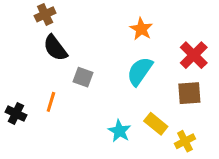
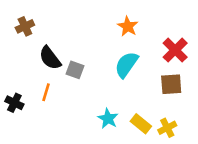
brown cross: (45, 14) -> (25, 26), moved
black semicircle: (55, 48) -> (50, 58), moved
yellow rectangle: (156, 124) -> (141, 124), moved

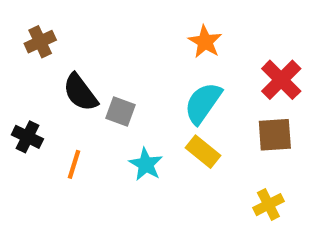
orange line: (46, 92) -> (74, 164), moved
black cross: (14, 103) -> (27, 137), moved
cyan star: (108, 119) -> (146, 164), moved
yellow rectangle: (141, 124) -> (203, 152), moved

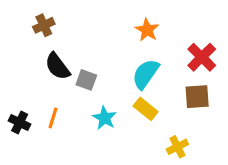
brown cross: (40, 42) -> (44, 25), moved
black cross: (27, 137) -> (20, 122), moved
yellow cross: (268, 205) -> (177, 147), moved

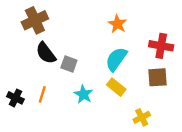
brown cross: (44, 25) -> (35, 20), size x1.5
red cross: (202, 57) -> (161, 46), turned -35

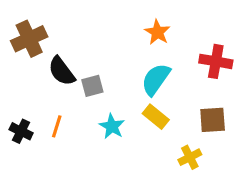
brown cross: (35, 20) -> (29, 39), moved
gray square: (69, 64) -> (92, 86), turned -35
brown square: (158, 77) -> (213, 120), moved

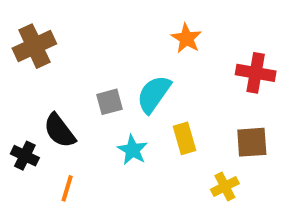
black semicircle: (62, 71) -> (59, 131), moved
cyan semicircle: (156, 79) -> (154, 94), moved
yellow rectangle: (156, 117) -> (184, 138), turned 35
orange line: (57, 126) -> (67, 188), moved

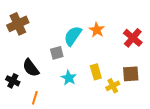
orange star: (186, 38) -> (97, 30), moved
red cross: (256, 73) -> (133, 38), turned 30
cyan semicircle: (154, 94) -> (73, 36), moved
yellow cross: (225, 186) -> (113, 86), moved

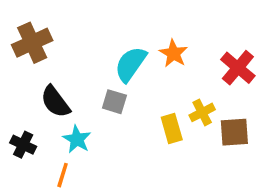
gray square: (57, 53) -> (114, 102), moved, turned 32
black semicircle: (31, 68) -> (55, 102), moved
cyan star: (69, 78) -> (77, 139), moved
yellow cross: (113, 86) -> (202, 112), moved

